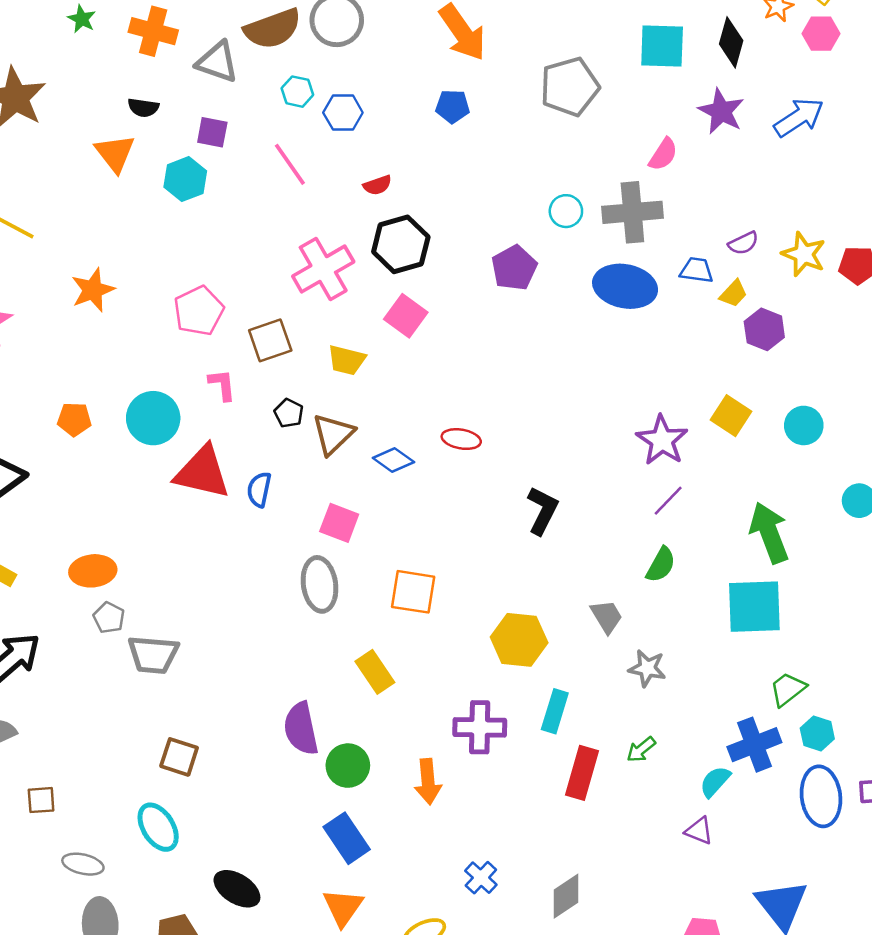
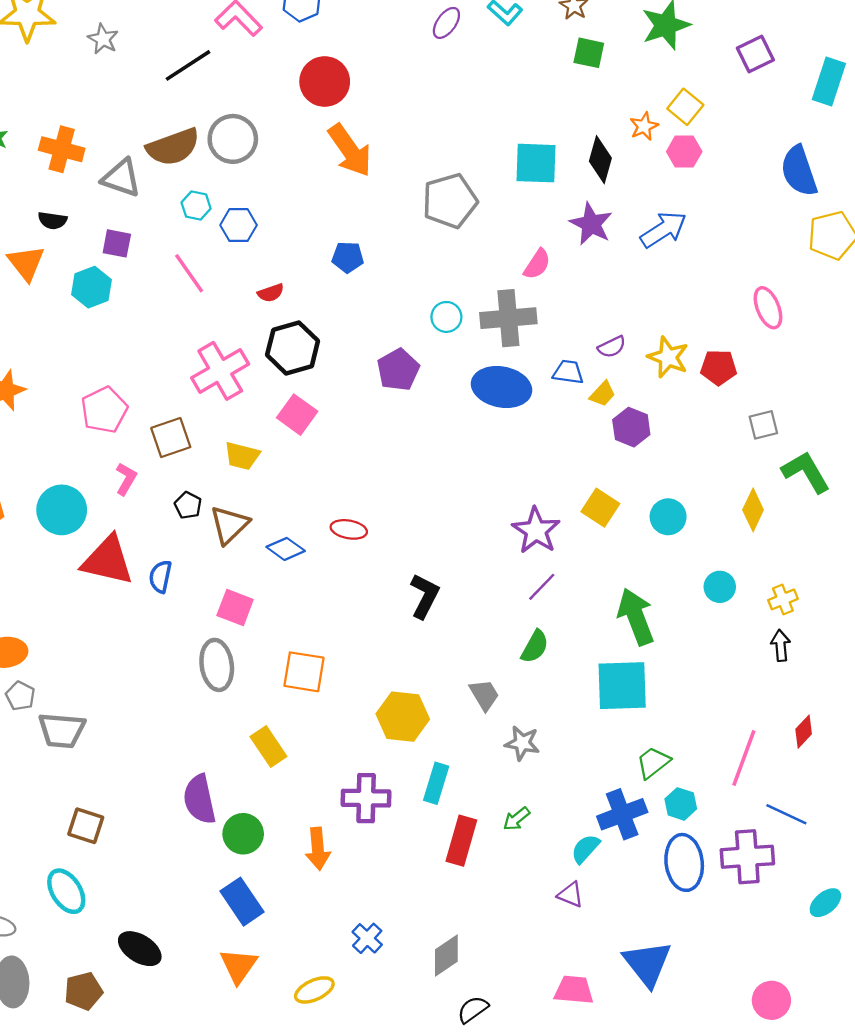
blue pentagon: (453, 106) -> (348, 257), moved
pink L-shape: (222, 385) -> (126, 479), turned 36

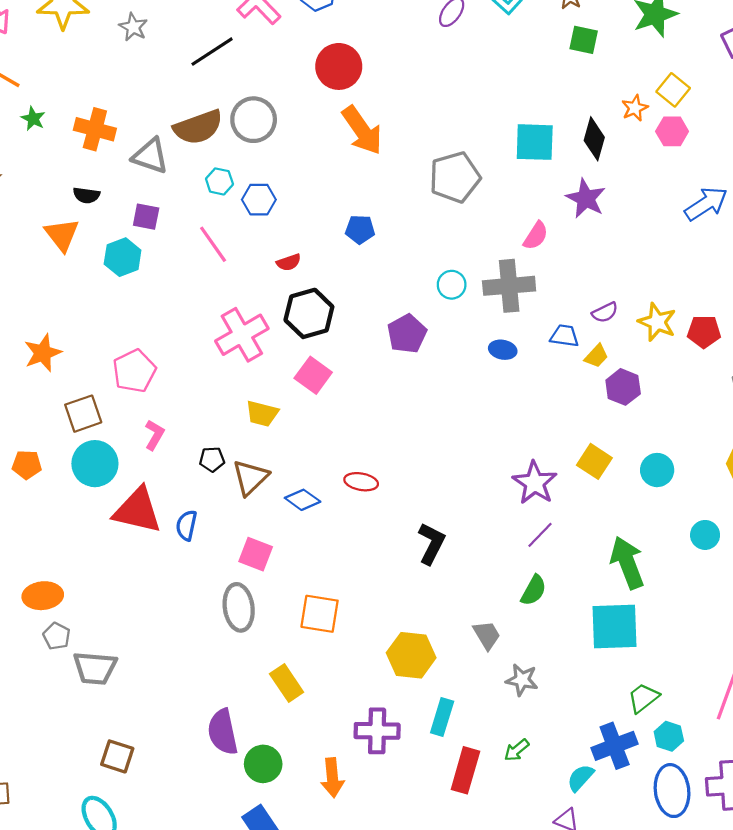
blue arrow: (663, 230) -> (706, 204), moved
blue ellipse: (502, 387) -> (503, 350), size x0.5
brown square: (171, 438) -> (83, 414), moved
black pentagon: (188, 505) -> (212, 459), turned -30

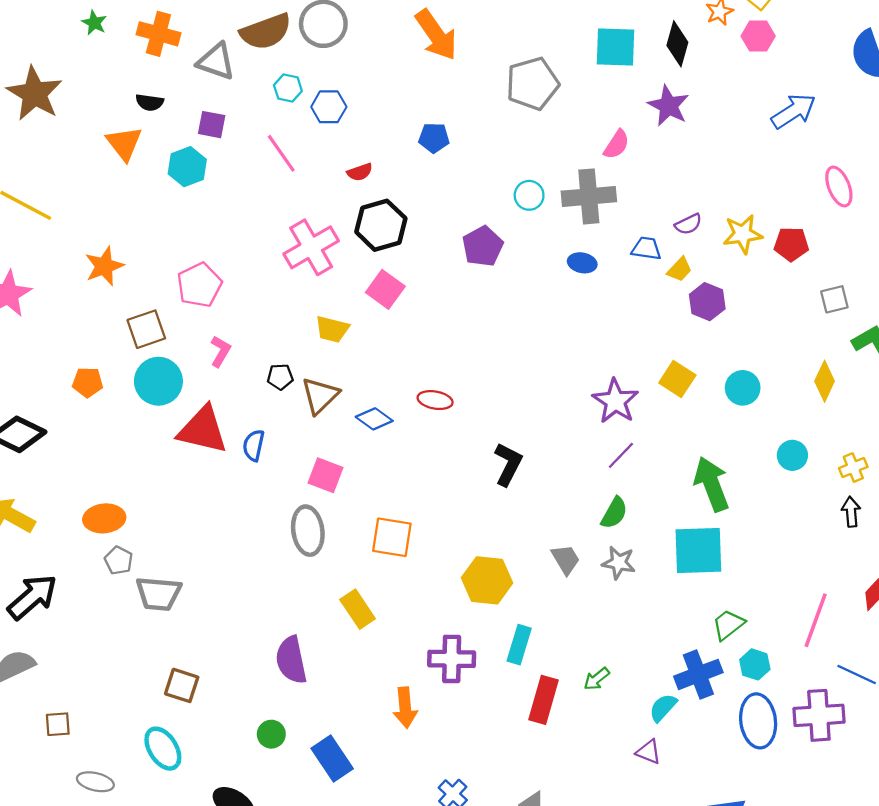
yellow star: (657, 322) -> (743, 234), turned -30
gray star: (522, 680) -> (619, 563), moved
green circle: (263, 764) -> (271, 734), moved, size x0.7

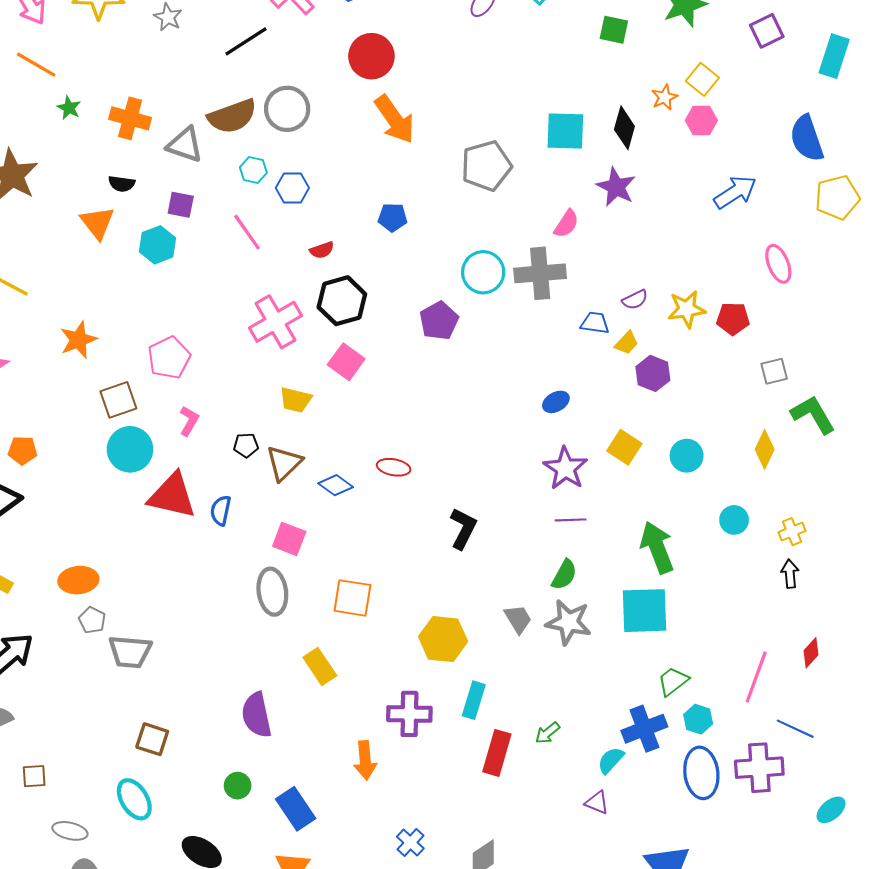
cyan circle: (529, 195) -> (483, 272), size x1.5
blue ellipse: (582, 263) -> (556, 402), moved, turned -40
orange pentagon: (88, 382) -> (23, 450), moved
purple line: (621, 455) -> (571, 520), turned 44
gray star: (619, 563) -> (569, 622), size x1.4

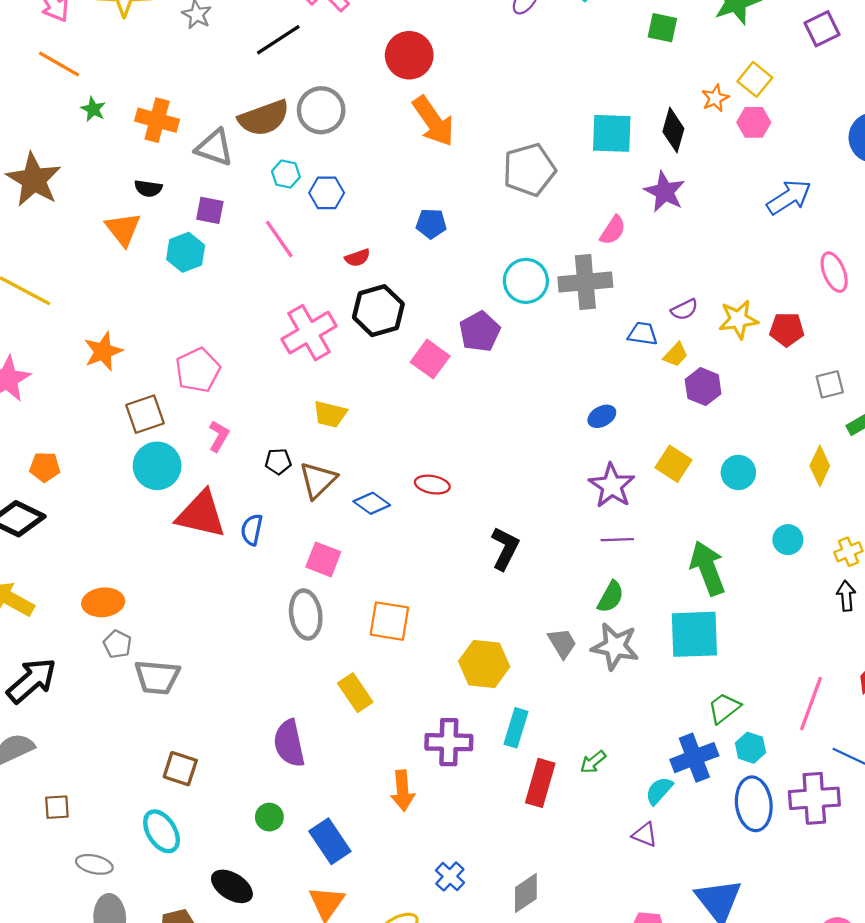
pink square: (346, 362) -> (430, 359), moved

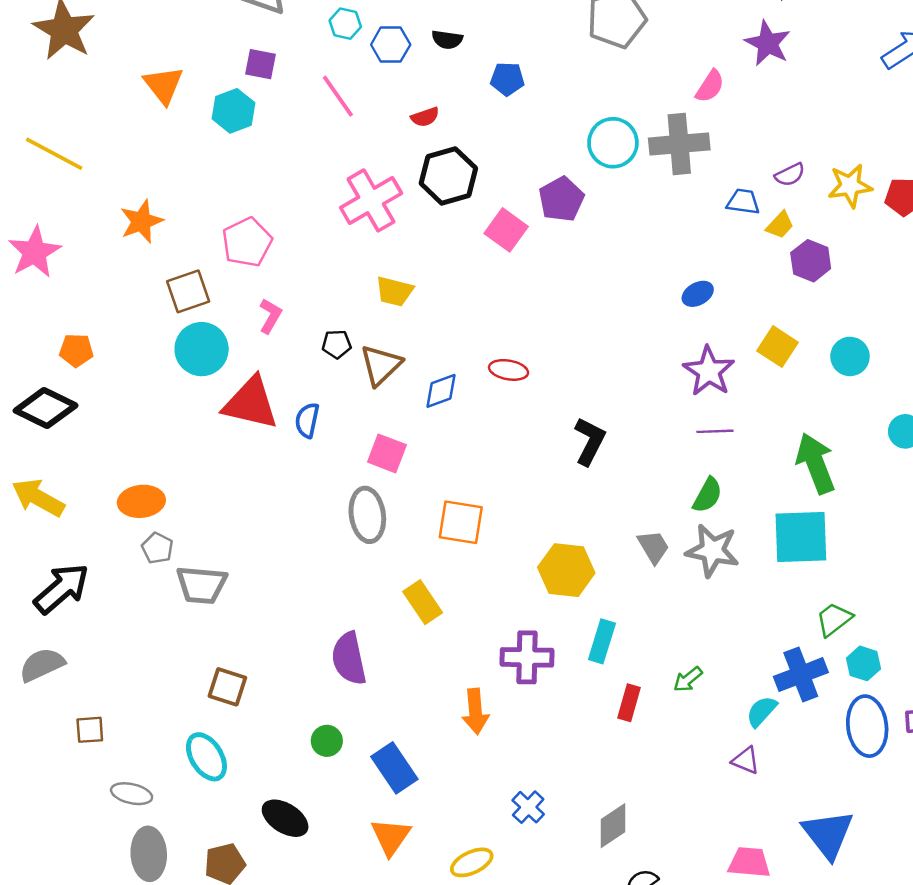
black semicircle: (148, 188) -> (447, 40), moved
blue diamond: (372, 503) -> (441, 391), turned -56
red rectangle: (540, 783) -> (629, 703), size x0.7

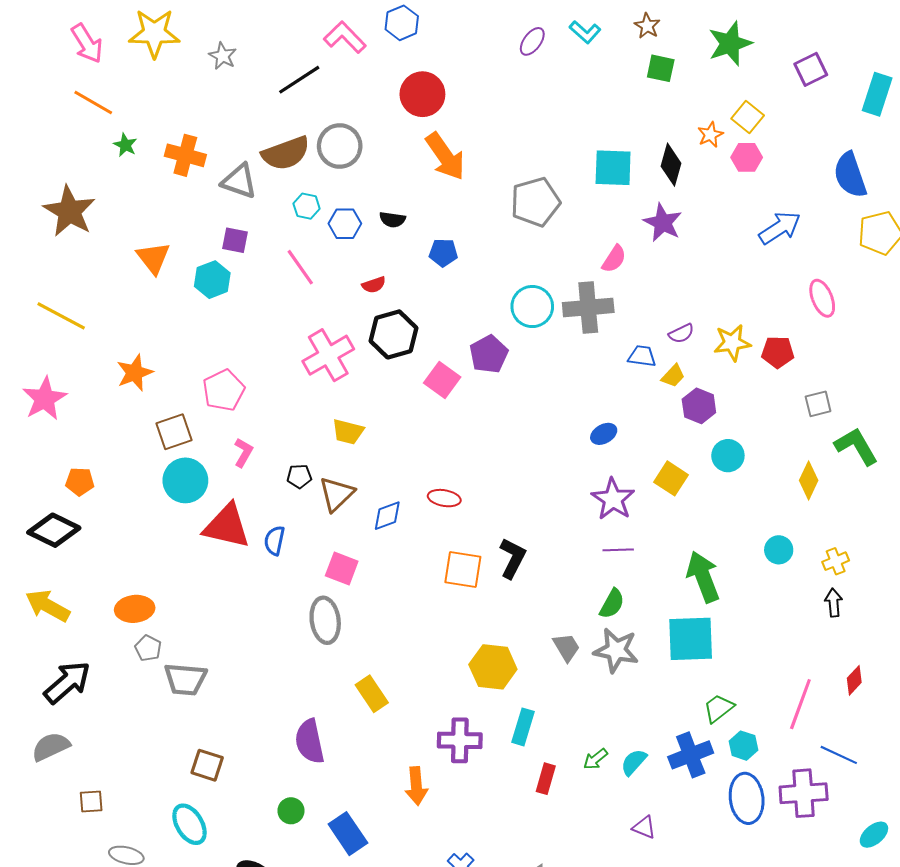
cyan circle: (850, 356) -> (728, 456), moved
orange square: (461, 522) -> (463, 570), moved
cyan semicircle: (762, 711) -> (634, 762), moved

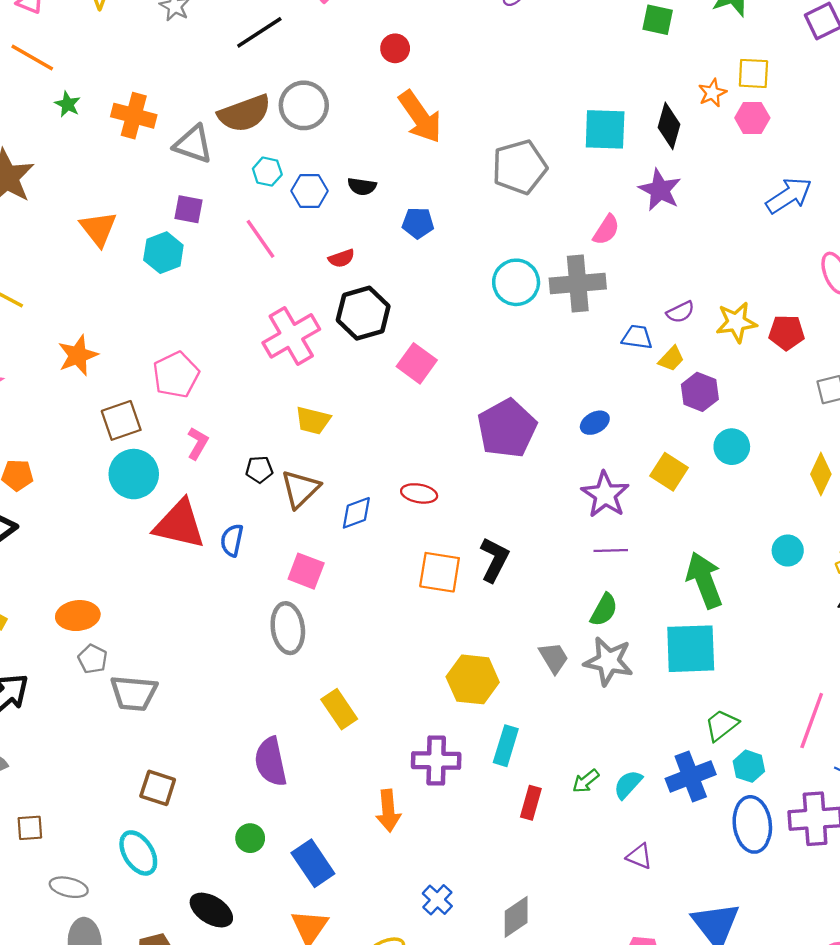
red circle: (422, 94) -> (395, 48), size x0.6
yellow square: (748, 117) -> (753, 73), turned -36
purple pentagon: (489, 354) -> (507, 428), moved, size x1.4

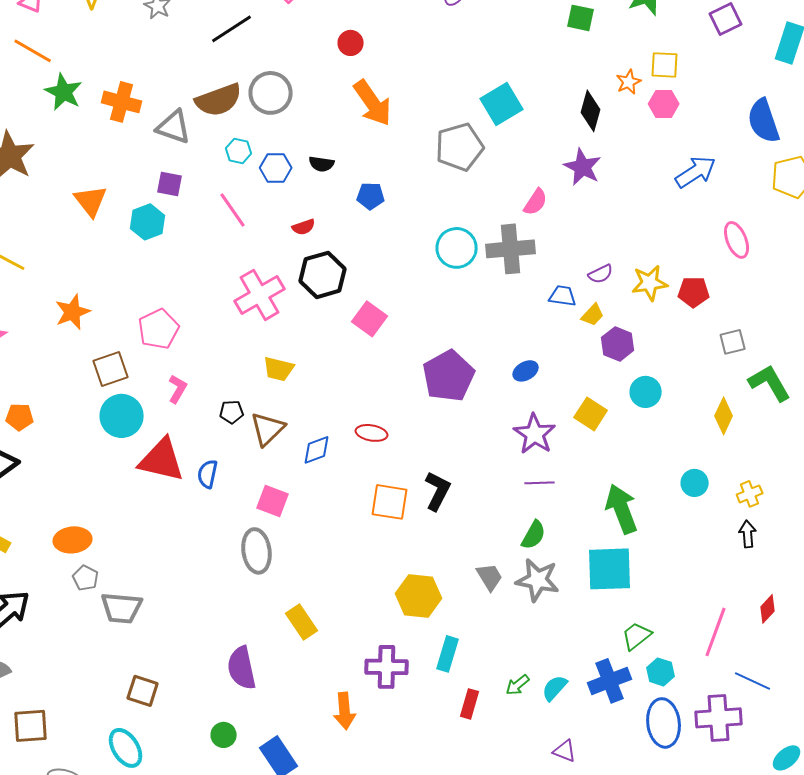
green star: (68, 104) -> (64, 92), size x1.6
cyan square: (605, 129) -> (502, 104), moved, turned -33
brown square: (30, 828) -> (31, 726), size x1.5

